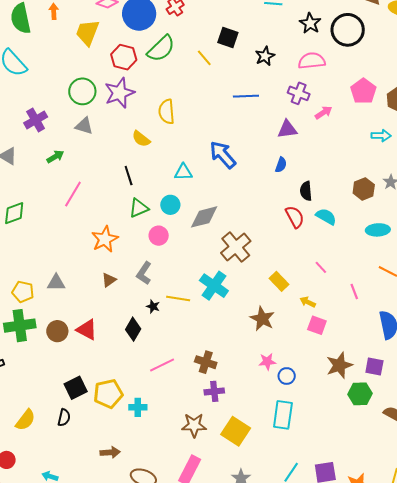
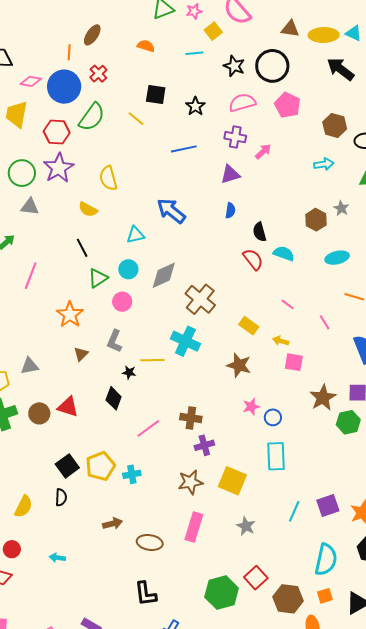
pink pentagon: (363, 91) -> (287, 105), moved

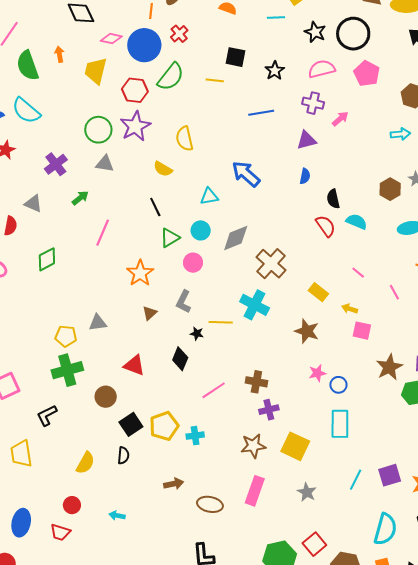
yellow line: (136, 119) -> (215, 80), turned -36
brown circle: (39, 413) -> (106, 397), moved

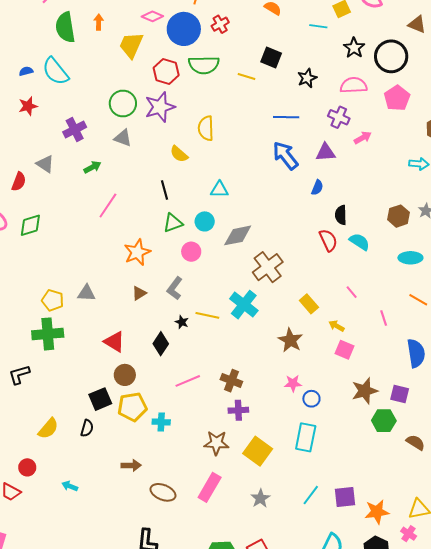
green semicircle: (171, 77) -> (204, 65), turned 40
blue arrow: (246, 174) -> (285, 155), moved
green diamond: (47, 259) -> (30, 225), moved
brown circle: (106, 397) -> (125, 375), moved

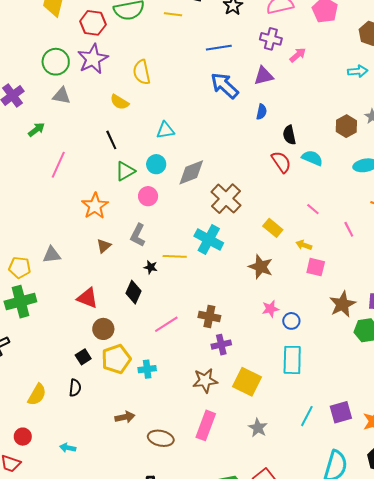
black square: (100, 399) -> (83, 357), size x0.7

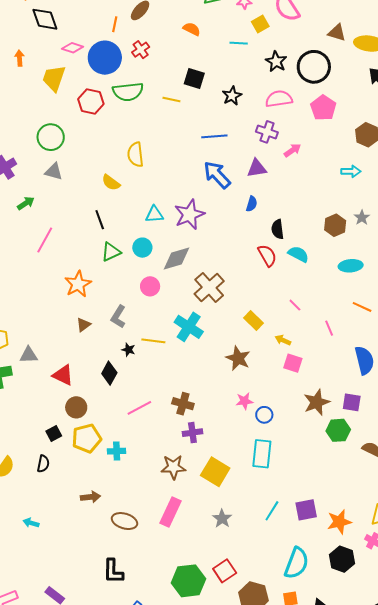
purple star: (93, 59) -> (189, 215), moved
pink circle: (148, 196) -> (150, 286), moved
gray triangle: (52, 255) -> (29, 355), moved

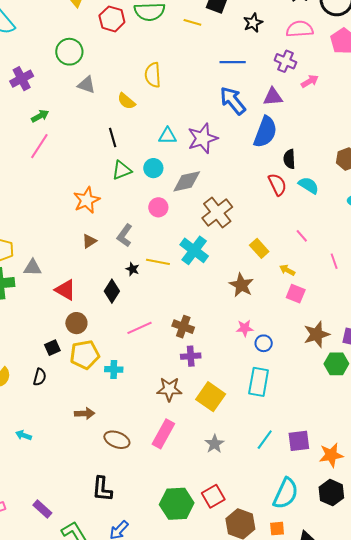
gray triangle: (54, 172) -> (86, 85), moved
blue semicircle: (252, 204) -> (265, 132), size x2.0
pink line: (45, 240) -> (39, 146), moved

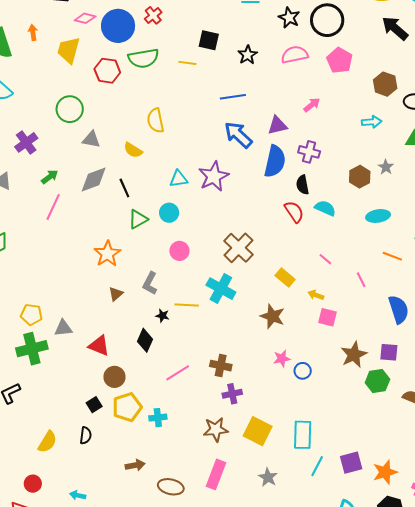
purple cross: (285, 61) -> (309, 152), moved
gray diamond: (187, 181) -> (94, 180), moved
cyan rectangle: (259, 382) -> (303, 435), moved

